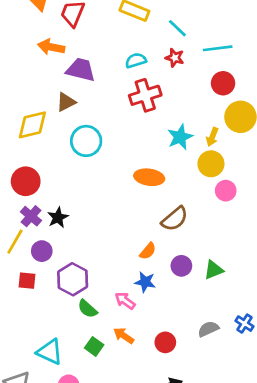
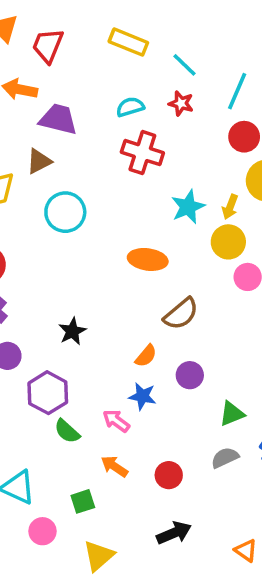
cyan line: (218, 48) -> (237, 91), turned -60
red cross: (145, 95) -> (142, 153), turned 36
black star: (58, 218) -> (72, 331), moved
green triangle: (214, 270) -> (232, 414), moved
green square: (94, 346) -> (83, 501), moved, turned 36

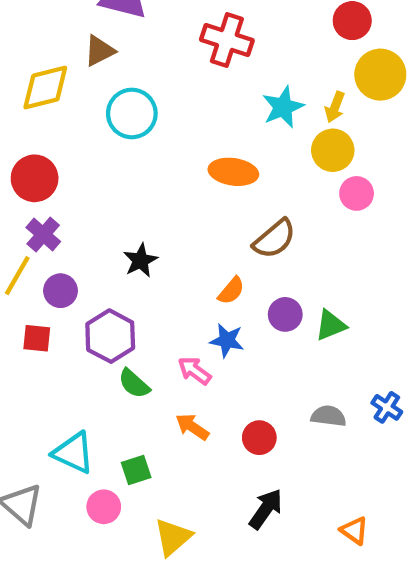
green triangle: (232, 414) -> (331, 325), moved
gray semicircle: (225, 458) -> (328, 416), turned 32
green square: (83, 501) -> (136, 470), moved
black arrow: (174, 533) -> (266, 509), turned -32

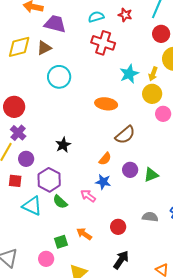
yellow diamond: (45, 88) -> (19, 47), moved
orange arrow: (192, 427) -> (84, 234), moved
cyan triangle: (73, 453) -> (32, 206), moved

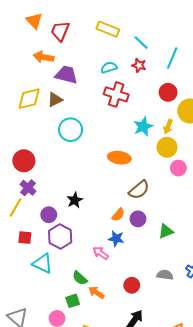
red circle: (161, 34) -> (168, 92), moved
purple circle: (26, 159) -> (49, 215), moved
purple circle: (130, 170) -> (138, 219), moved
green semicircle: (60, 202) -> (80, 278), moved

